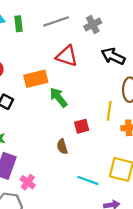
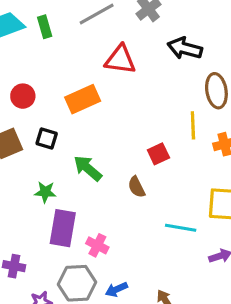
green arrow: (58, 97) -> (88, 168), moved

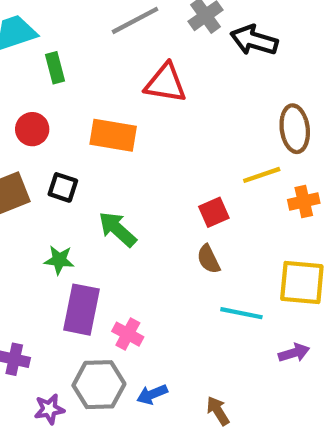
green rectangle: (45, 27) -> (55, 68), moved
black arrow: (185, 48) -> (254, 40), moved
orange rectangle: (83, 99) -> (113, 135), turned 32
yellow line: (193, 125) -> (262, 175), turned 72
brown semicircle: (136, 187) -> (209, 259), moved

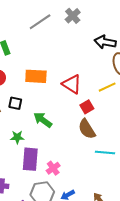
black arrow: (254, 40) -> (105, 42), moved
red triangle: (166, 83) -> (72, 84), moved, turned 30
brown semicircle: (209, 259) -> (87, 129), size x1.5
pink cross: (128, 334) -> (53, 168), turned 32

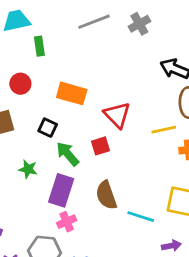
black square: (15, 103) -> (48, 128), moved
red square: (87, 107) -> (101, 146), moved
brown semicircle: (87, 129) -> (106, 195), moved
purple rectangle: (30, 159) -> (61, 190), moved

